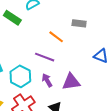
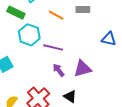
orange line: (56, 37) -> (56, 15), moved
cyan hexagon: (20, 76) -> (29, 35), moved

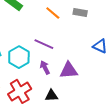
cyan hexagon: (29, 35) -> (19, 57), moved
black triangle: (70, 96) -> (51, 95), turned -48

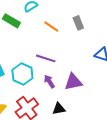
gray rectangle: (80, 12) -> (78, 23), turned 64

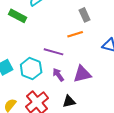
orange line: (51, 26) -> (75, 34), moved, turned -49

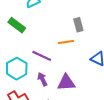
green rectangle: (18, 16) -> (17, 25), moved

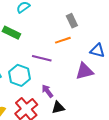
purple arrow: (42, 79) -> (47, 91), moved
purple triangle: (66, 83) -> (84, 71), moved

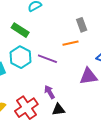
cyan hexagon: (20, 75) -> (21, 57), moved

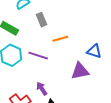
gray rectangle: (82, 25) -> (41, 20), moved

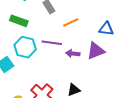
purple arrow: (42, 89) -> (73, 54), moved, turned -40

